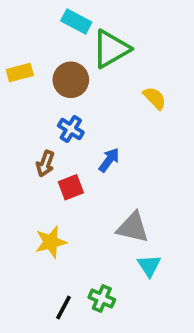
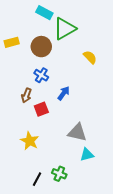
yellow star: (51, 242) -> (30, 141), turned -30
cyan triangle: (149, 266) -> (87, 155), turned 48

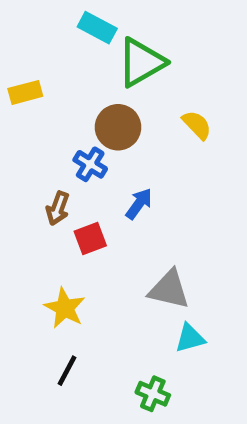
brown circle: (41, 47) -> (118, 127), moved
green cross: (59, 174) -> (153, 394), moved
black line: (37, 179) -> (67, 371), moved

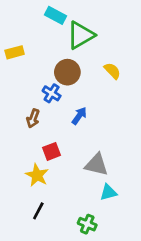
red square: (90, 238) -> (52, 151), moved

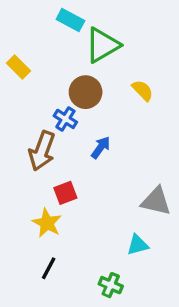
yellow rectangle: (15, 52) -> (18, 67), turned 60
brown arrow: (33, 118) -> (42, 151), size x1.6
gray triangle: (96, 165) -> (156, 201), moved

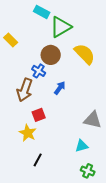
yellow semicircle: (143, 90) -> (85, 54), size x1.6
black line: (49, 268) -> (38, 160), moved
green cross: (111, 285) -> (88, 171), moved

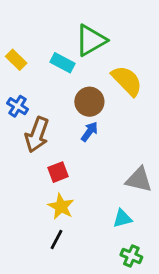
cyan rectangle: (42, 12) -> (62, 63), moved
brown circle: (51, 55) -> (89, 102), moved
blue cross: (39, 71) -> (18, 106), moved
yellow star: (28, 133) -> (61, 207), moved

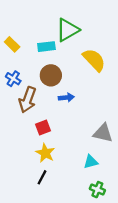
cyan rectangle: (62, 63) -> (46, 47), turned -35
brown circle: (89, 102) -> (51, 75), moved
blue arrow: (89, 132) -> (66, 98), turned 48

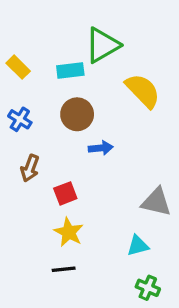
brown arrow: (28, 100) -> (30, 168), moved, size x0.7
black line: (42, 177) -> (64, 269), turned 56

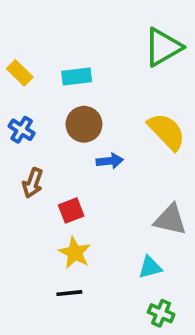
green triangle: (102, 45) -> (163, 47), moved
yellow semicircle: (143, 91) -> (167, 132), moved

